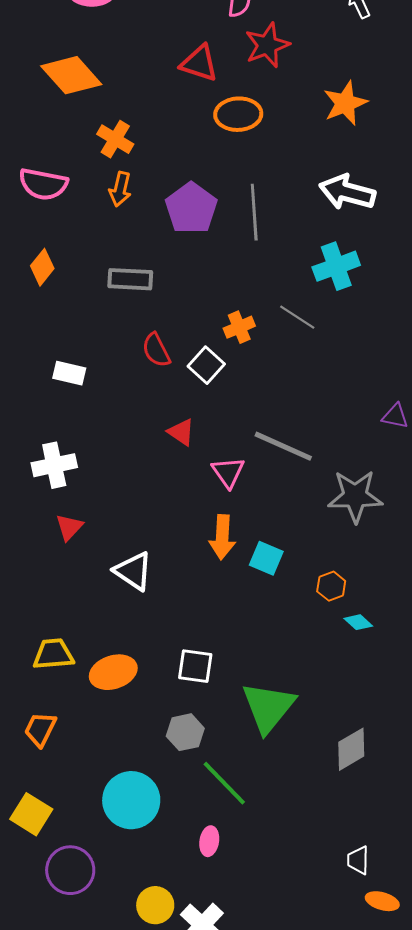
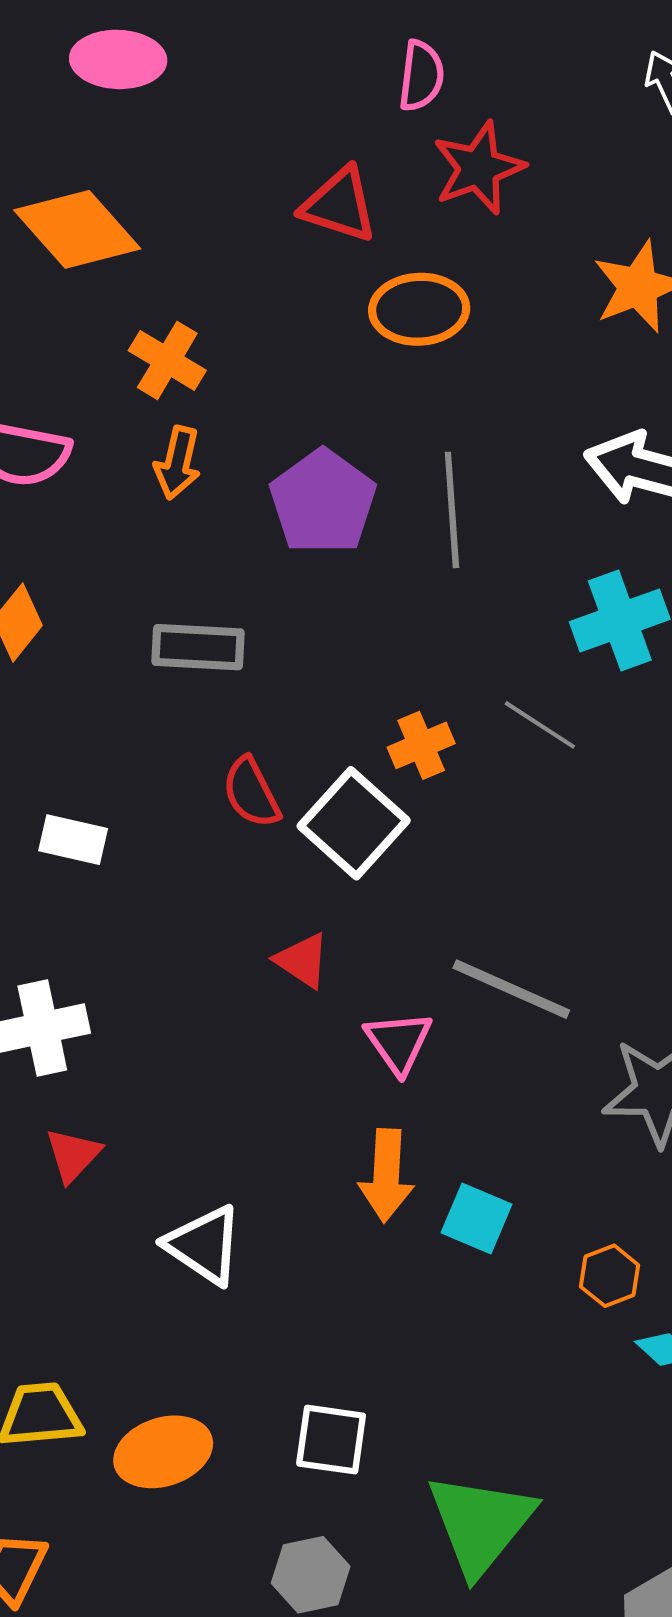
white square: (206, 365) -> (354, 823), size x1.4

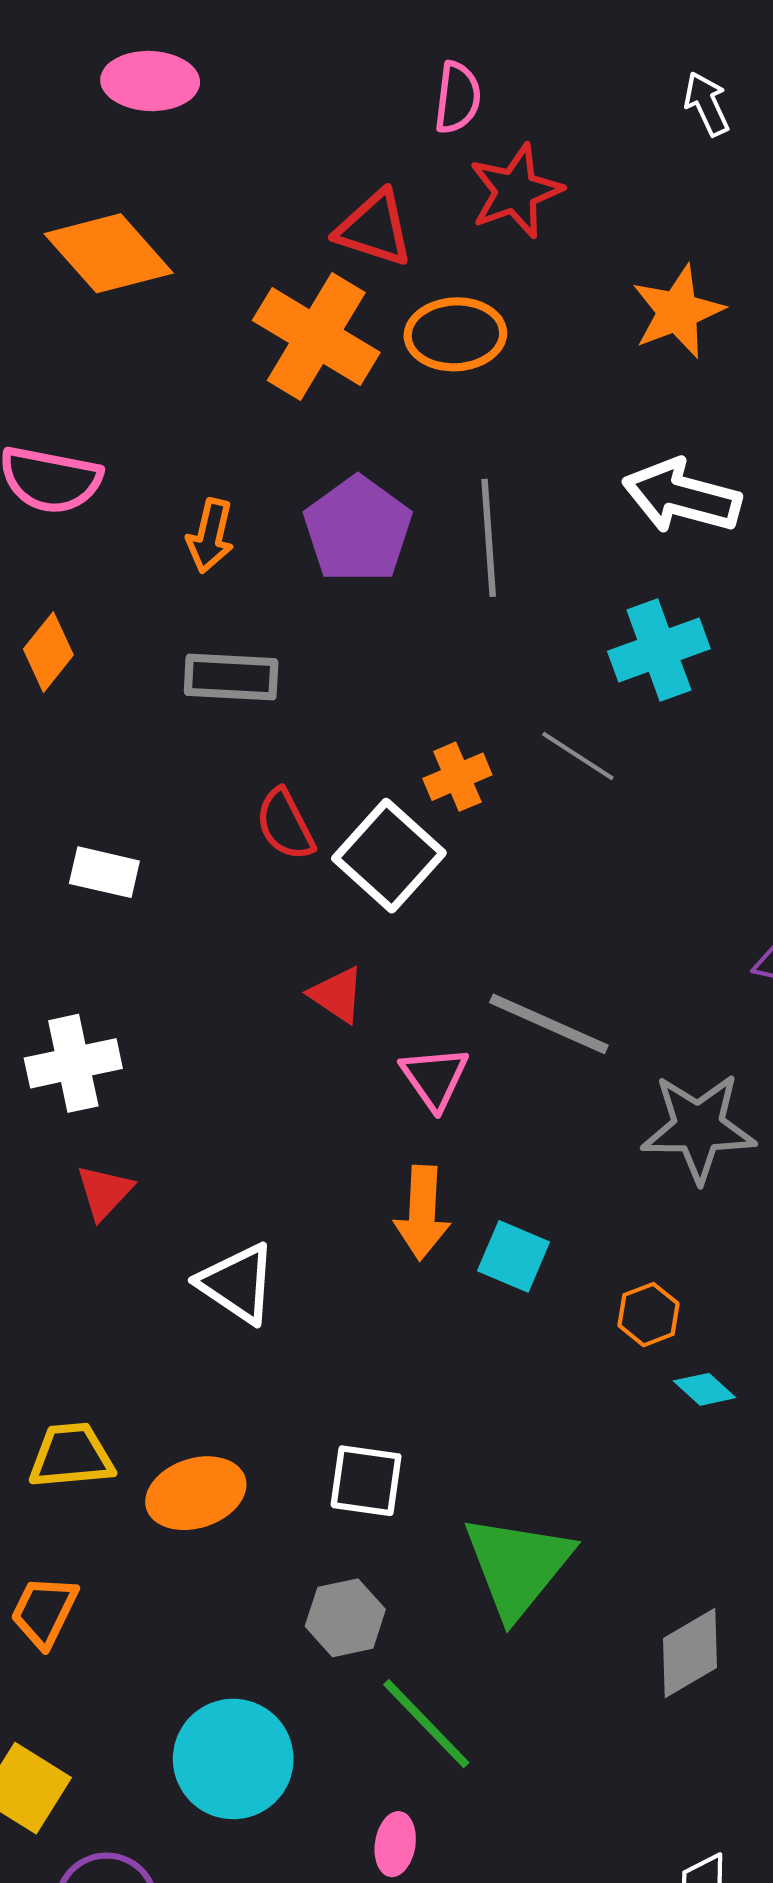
orange cross: (167, 360) -> (316, 336), moved, size x1.6
orange arrow: (178, 463) -> (210, 536), moved

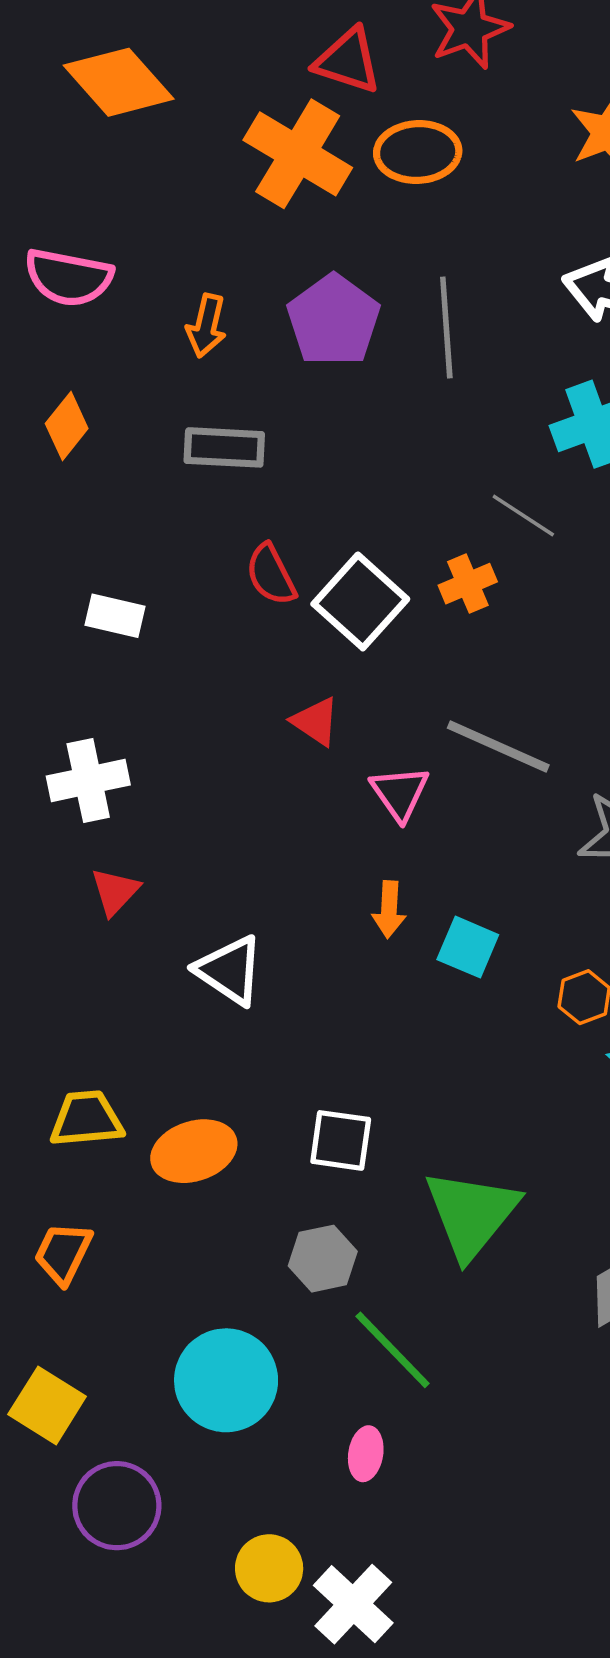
orange cross: (457, 777) -> (468, 584), moved
orange arrow: (422, 1213) -> (389, 909), size x0.7

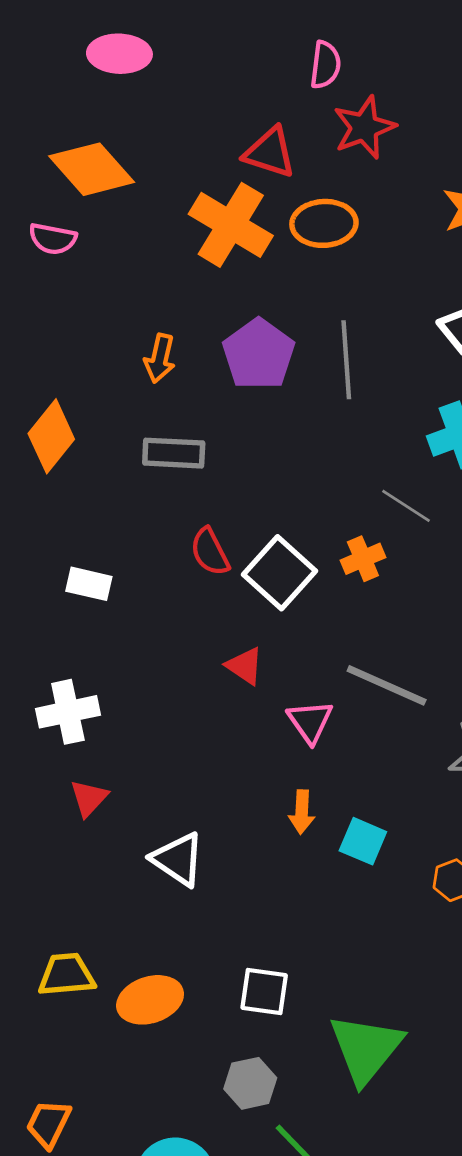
pink semicircle: (69, 277) -> (53, 239), moved, size x0.7
orange diamond: (67, 426) -> (51, 436), size x1.4
orange trapezoid: (63, 1253) -> (48, 1124), moved

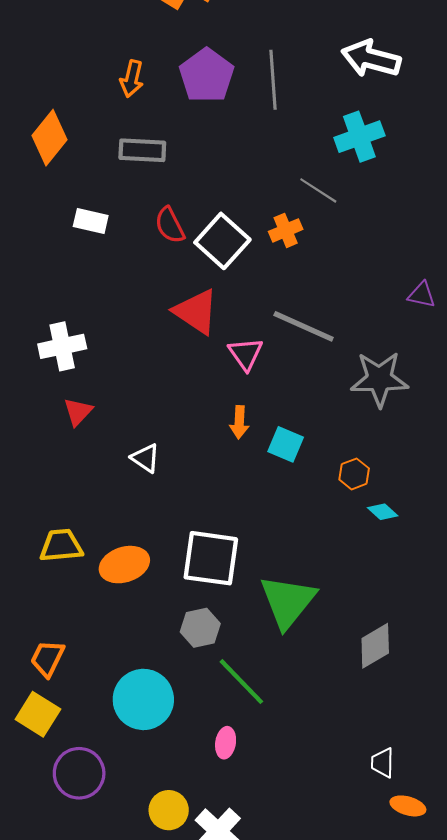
white rectangle: (89, 584) -> (91, 221), moved
red triangle: (245, 666) -> (196, 312), size x1.6
white triangle: (178, 859) -> (145, 458), size x0.7
white square: (264, 991) -> (211, 558), size x1.5

